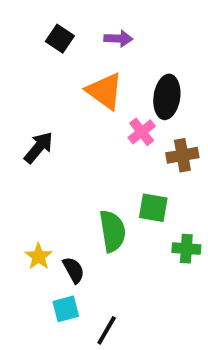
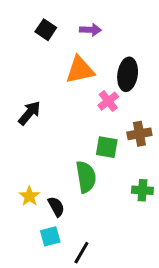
orange triangle: (105, 91) -> (80, 70), turned -48
brown cross: (182, 155) -> (139, 134), moved
green square: (153, 208) -> (107, 147), moved

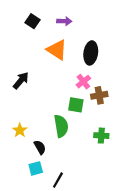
orange triangle: (80, 70) -> (57, 50), turned 45
pink cross: (108, 101) -> (83, 82), moved
yellow star: (29, 196) -> (20, 130), moved

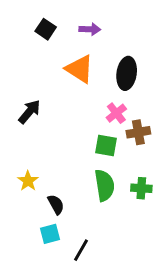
green semicircle: (61, 126) -> (105, 185), moved

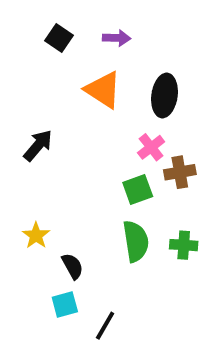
green square: (106, 146) -> (138, 189), turned -30

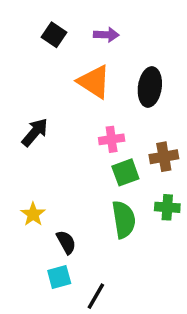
pink cross: (151, 147) -> (112, 139), moved, turned 30
green cross: (184, 245) -> (167, 207), moved

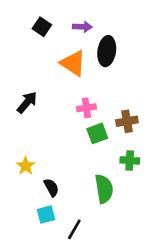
black ellipse: (150, 87) -> (107, 51), moved
green semicircle: (124, 219) -> (104, 189), moved

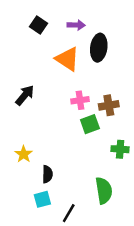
brown cross: (127, 121) -> (109, 105), moved
black semicircle: (51, 187) -> (47, 174), turned 30
green semicircle: (104, 189) -> (104, 191), moved

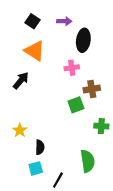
orange triangle: (67, 59) -> (35, 51), moved
pink cross: (80, 100) -> (72, 68), moved

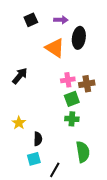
black square: (32, 21) -> (31, 20), turned 32
orange triangle: (35, 51) -> (55, 48), moved
pink cross: (72, 68) -> (68, 80), moved
green cross: (101, 126) -> (72, 119), moved

